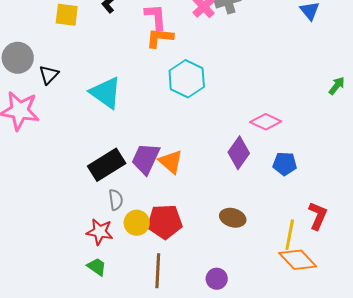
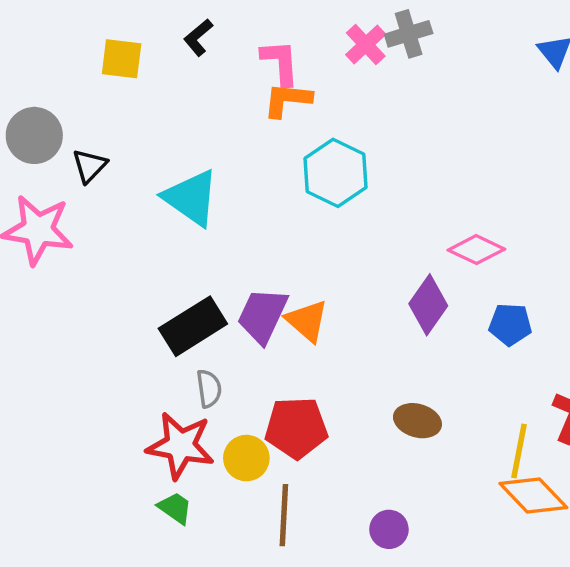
yellow circle: (137, 223) -> (246, 458), moved
red star: (100, 232) -> (180, 446), size x1.4

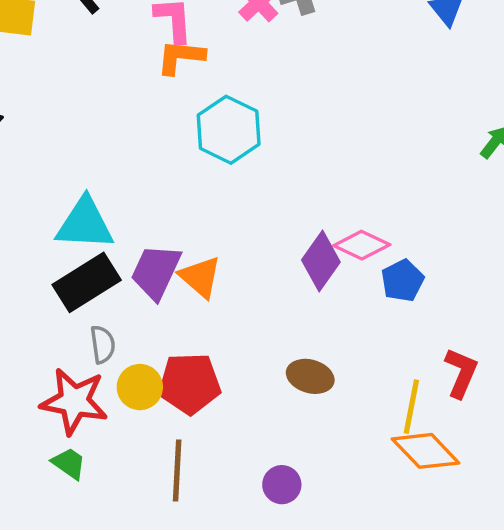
cyan triangle: (191, 198) -> (85, 224), moved, turned -32
pink diamond: (476, 250) -> (362, 245), moved
blue pentagon: (510, 324) -> (402, 281), turned -30
yellow circle: (246, 458) -> (140, 387), moved

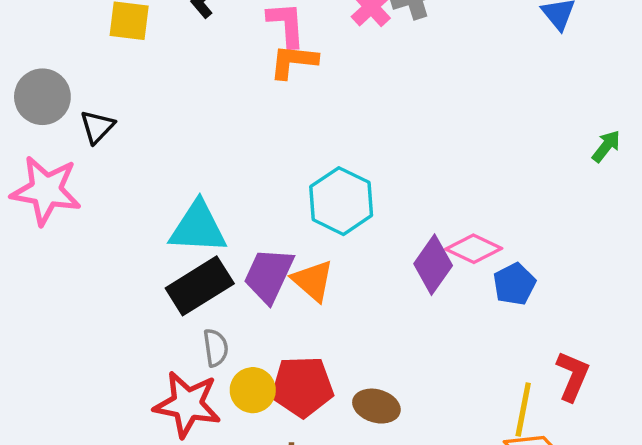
cyan hexagon: (229, 130) -> (341, 201), moved
brown ellipse: (310, 376) -> (376, 406), moved

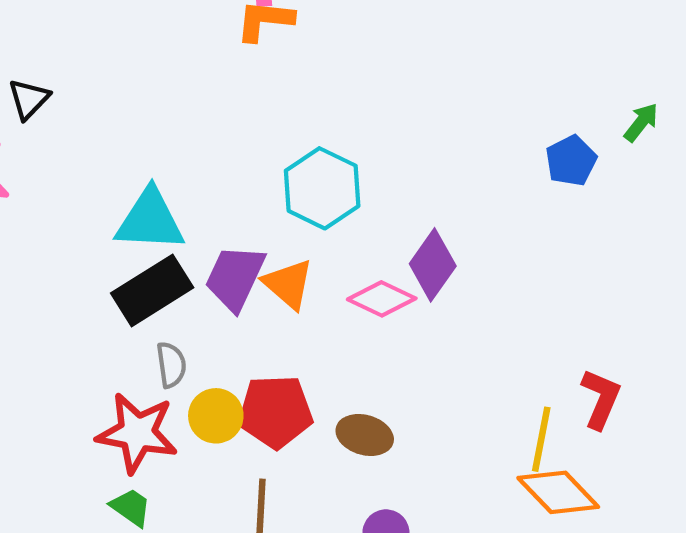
pink diamond: (474, 249) -> (382, 299), moved
blue pentagon: (514, 284) -> (571, 161), moved

